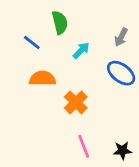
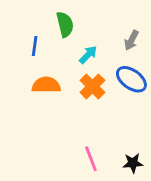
blue line: (32, 42) -> (35, 46), turned 60
orange cross: (76, 102) -> (92, 86), moved

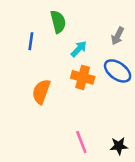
orange semicircle: (46, 85) -> (41, 92), moved, turned -70
orange cross: (92, 86) -> (83, 77), turned -30

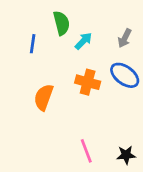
cyan arrow: (79, 49) -> (83, 41), moved

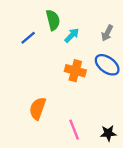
blue line: (33, 44) -> (28, 38), turned 42
orange semicircle: (44, 97) -> (38, 108), moved

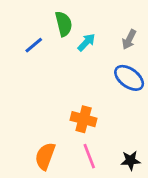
orange cross: (75, 71) -> (84, 119), moved
orange semicircle: (38, 108) -> (45, 156), moved

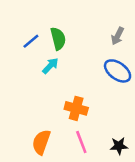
green semicircle: (64, 24) -> (58, 39), moved
cyan arrow: (86, 42) -> (50, 66), moved

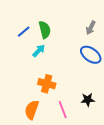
orange cross: (76, 108) -> (47, 84), moved
black star: (119, 146) -> (88, 100), moved

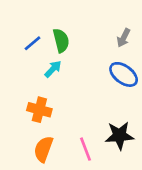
orange cross: (47, 84) -> (39, 110), moved
black star: (88, 100) -> (119, 136), size x1.5

